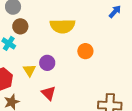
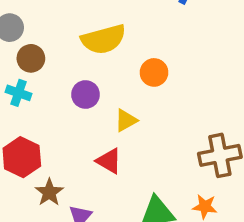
purple circle: (47, 63) -> (85, 94), moved
yellow triangle: (30, 70) -> (126, 120), moved, turned 48

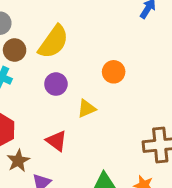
yellow semicircle: (103, 39) -> (53, 42), moved, turned -45
red triangle: (109, 161) -> (56, 141), moved

